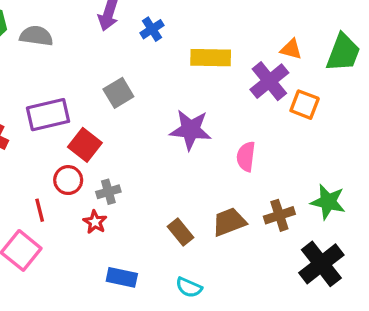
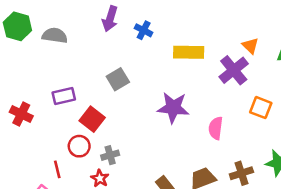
blue cross: (152, 29) -> (144, 30), turned -30
orange triangle: (291, 49) -> (250, 46), turned 30
orange square: (305, 105) -> (261, 108), moved
purple rectangle: (48, 115) -> (64, 96), size x0.7

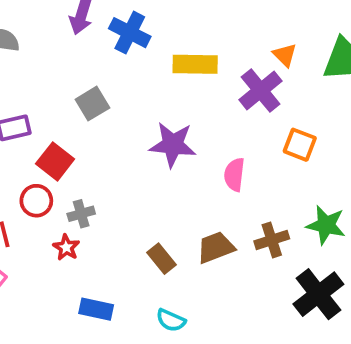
blue cross: (144, 30) -> (130, 33), size x1.5

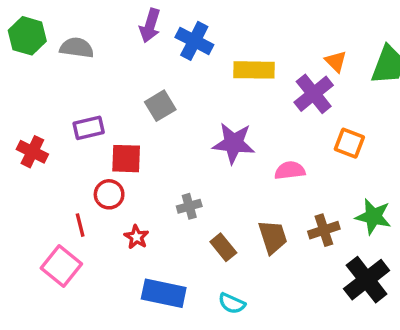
red square: (55, 161) -> (126, 159), turned -36
pink semicircle: (234, 175) -> (290, 170), turned 76
gray cross: (81, 214) -> (189, 206), moved
brown trapezoid: (216, 247) -> (273, 237), turned 93
blue rectangle: (96, 309) -> (164, 293), size x1.4

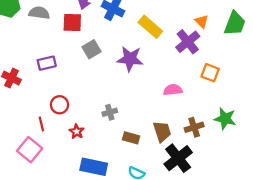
yellow rectangle: (254, 70) -> (150, 27), turned 40
purple star: (234, 143) -> (130, 59), moved
red square: (126, 159) -> (72, 22), moved
brown rectangle: (223, 247) -> (131, 138), turned -35
black cross: (367, 280) -> (178, 158), moved

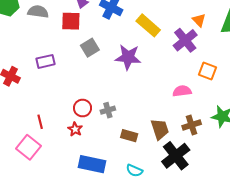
pink semicircle: (173, 90) -> (182, 91), moved
red circle: (60, 105) -> (83, 108), moved

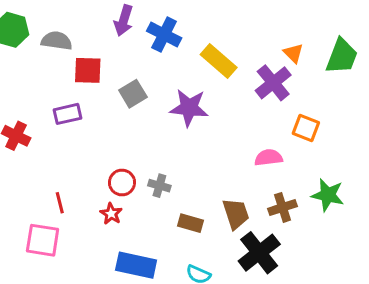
red square: (71, 21) -> (88, 70), moved
gray cross: (108, 110) -> (159, 186), turned 32
pink square: (29, 147) -> (43, 240), turned -30

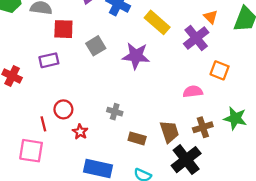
red circle: (122, 183) -> (63, 109), moved

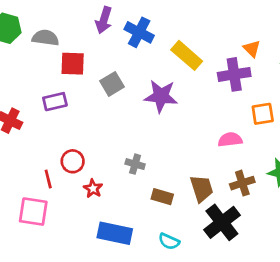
purple cross: (196, 38) -> (234, 74), turned 30
orange square: (220, 70) -> (263, 114), turned -30

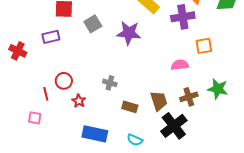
pink square: (33, 212) -> (35, 118), size x0.6

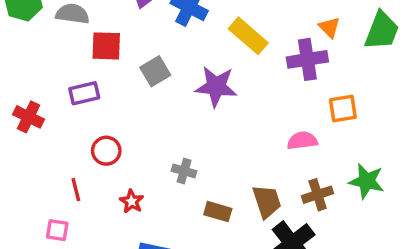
red circle: (64, 81) -> (106, 151), moved

